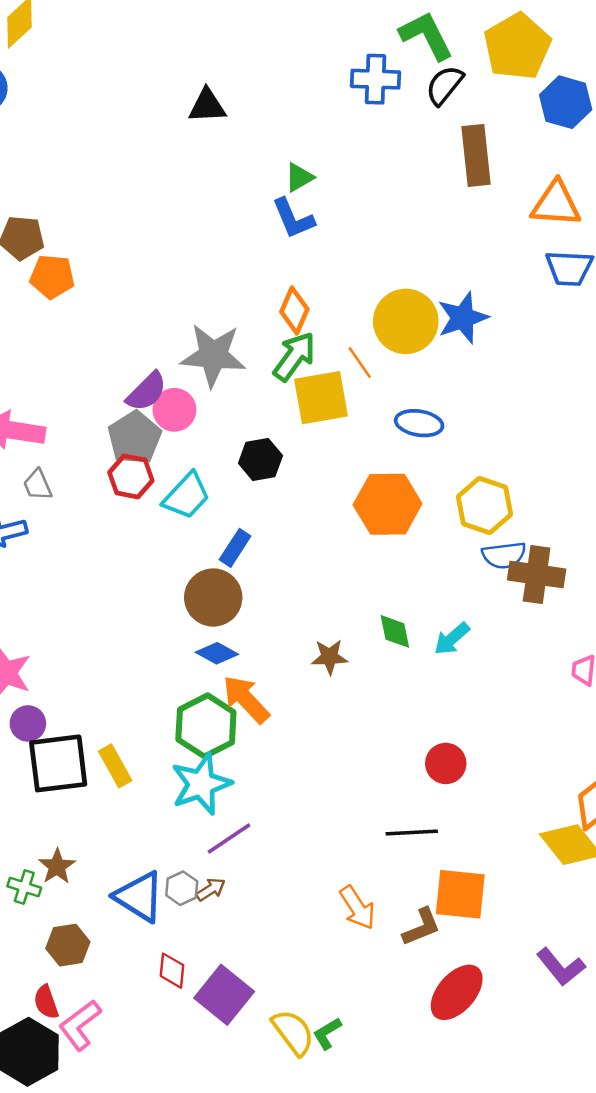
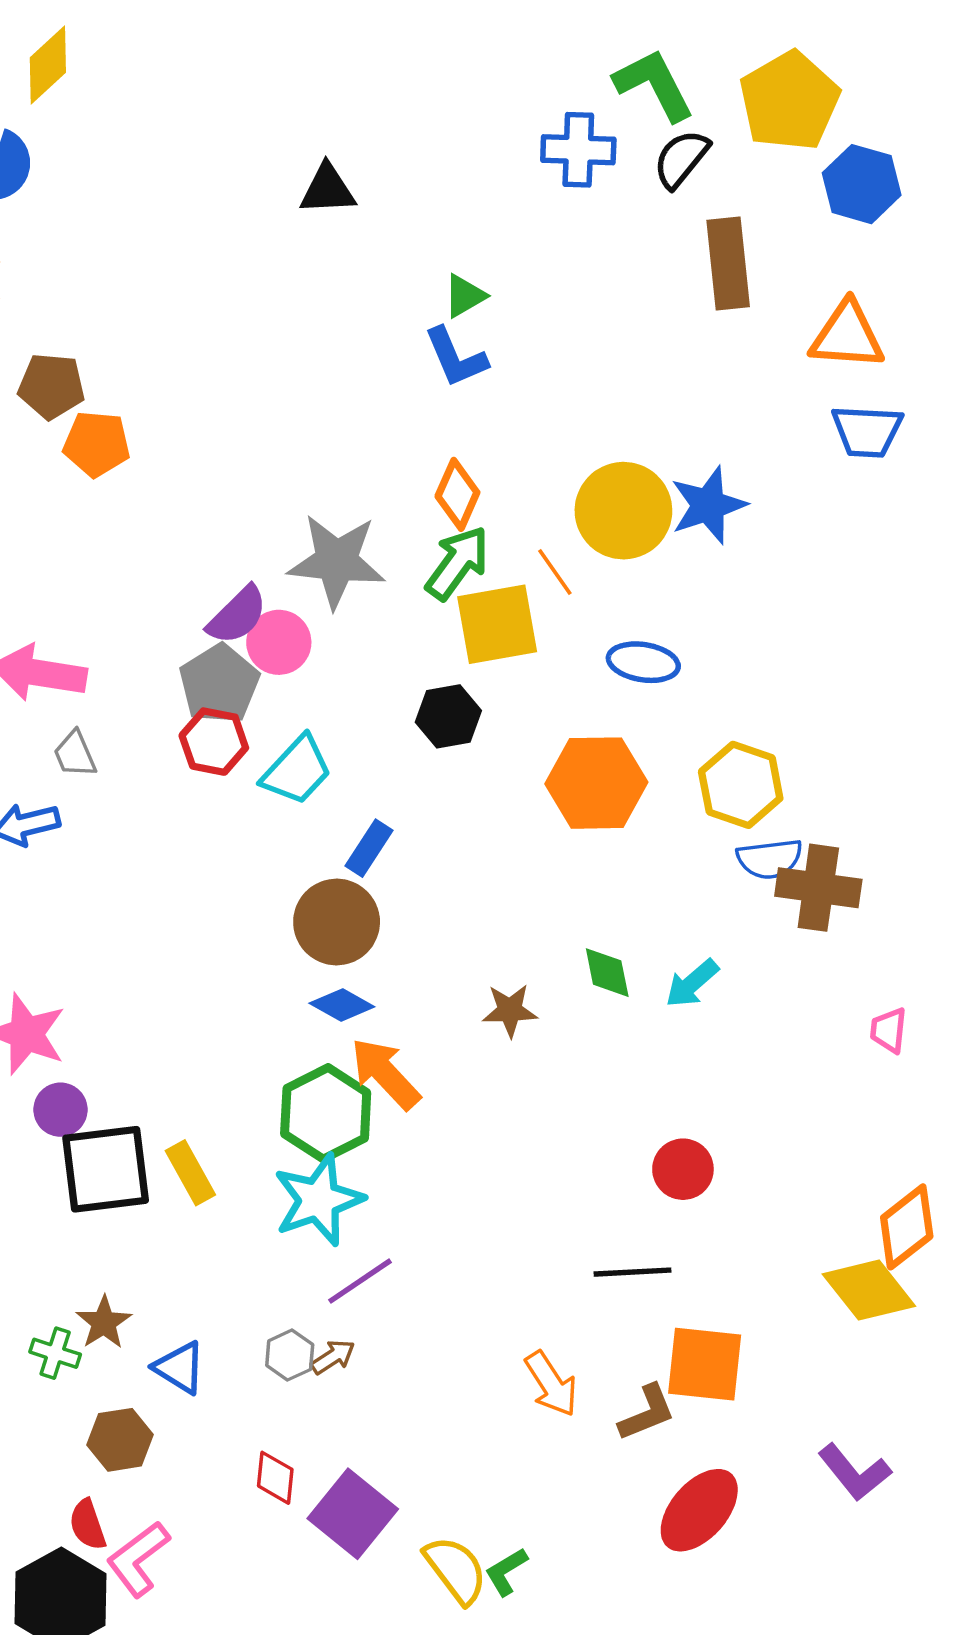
black hexagon: (260, 459) -> (448, 716), moved
blue triangle: (139, 897) -> (180, 1368), moved, size x0.7

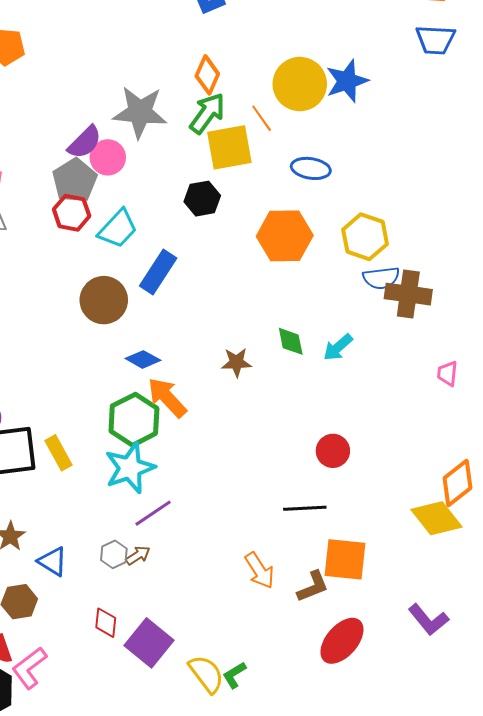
blue rectangle: (369, 848) -> (158, 272), size x1.4
brown circle: (337, 922) -> (104, 300), moved

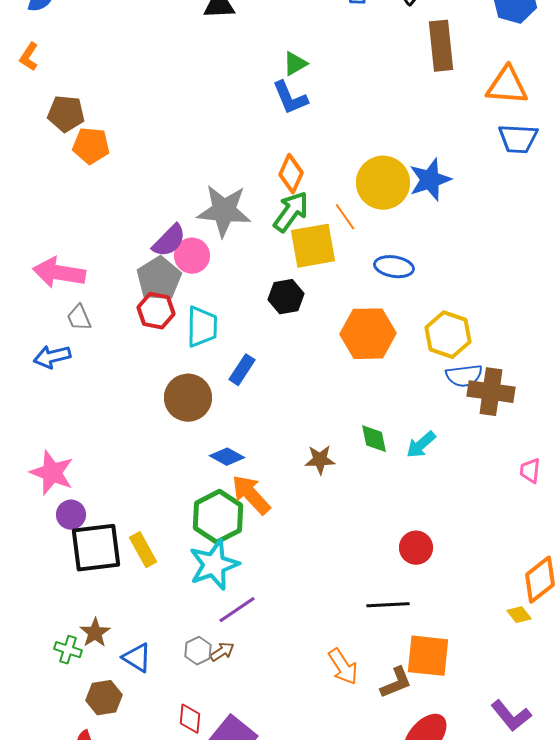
cyan trapezoid: (118, 229) -> (202, 327), turned -42
blue rectangle: (158, 272) -> (242, 370), size x0.7
yellow diamond: (436, 518) -> (519, 615), size x0.5

